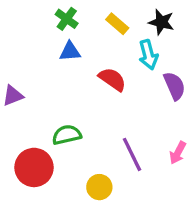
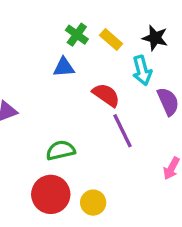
green cross: (67, 19) -> (77, 35), moved
purple line: (132, 154) -> (122, 131), moved
red circle: (34, 167) -> (51, 194), moved

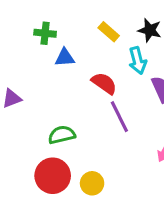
green cross: (77, 35) -> (45, 33), moved, turned -30

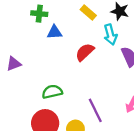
red semicircle: (104, 83) -> (85, 52), turned -78
purple line: (119, 117) -> (95, 110), moved

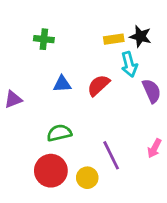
yellow rectangle: (88, 12) -> (114, 39), moved, turned -49
blue triangle: (54, 32) -> (62, 84), moved

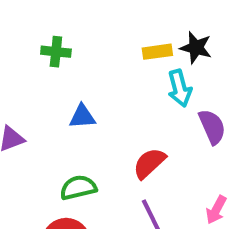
red semicircle: (98, 85) -> (149, 163), moved

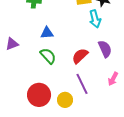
purple semicircle: (212, 127) -> (105, 49), moved
green semicircle: (78, 188) -> (48, 56), moved, turned 60

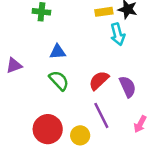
purple semicircle: (105, 49) -> (128, 87), moved
pink arrow: (113, 79) -> (140, 124), moved

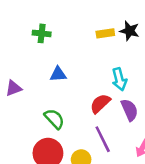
cyan arrow: (118, 34) -> (119, 79), moved
green semicircle: (59, 80) -> (54, 119), moved

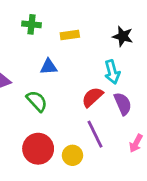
black star: (129, 31) -> (123, 36), moved
yellow rectangle: (105, 33) -> (70, 35), moved
green semicircle: (54, 119) -> (37, 101), moved

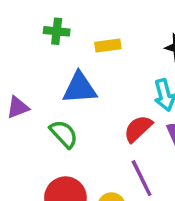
blue triangle: (49, 67) -> (80, 88), size x1.5

